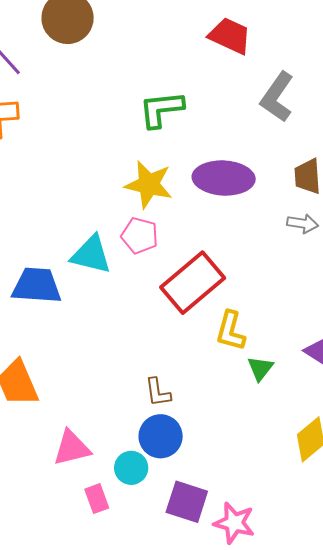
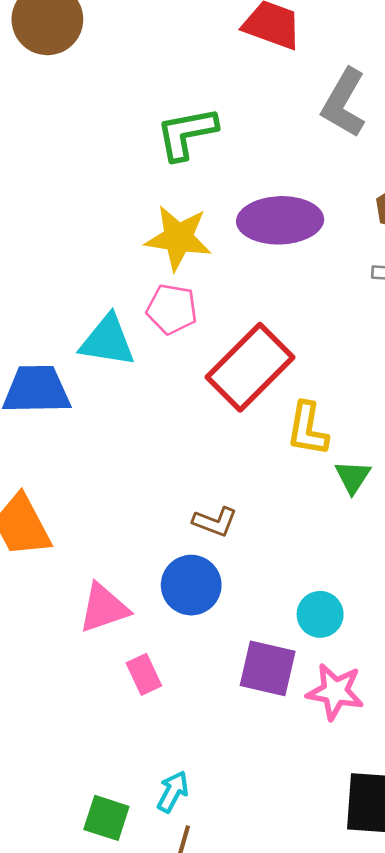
brown L-shape: (158, 392) -> (215, 522), turned -56
blue circle: (161, 436) -> (191, 585), moved
cyan circle: (131, 468) -> (320, 614), moved

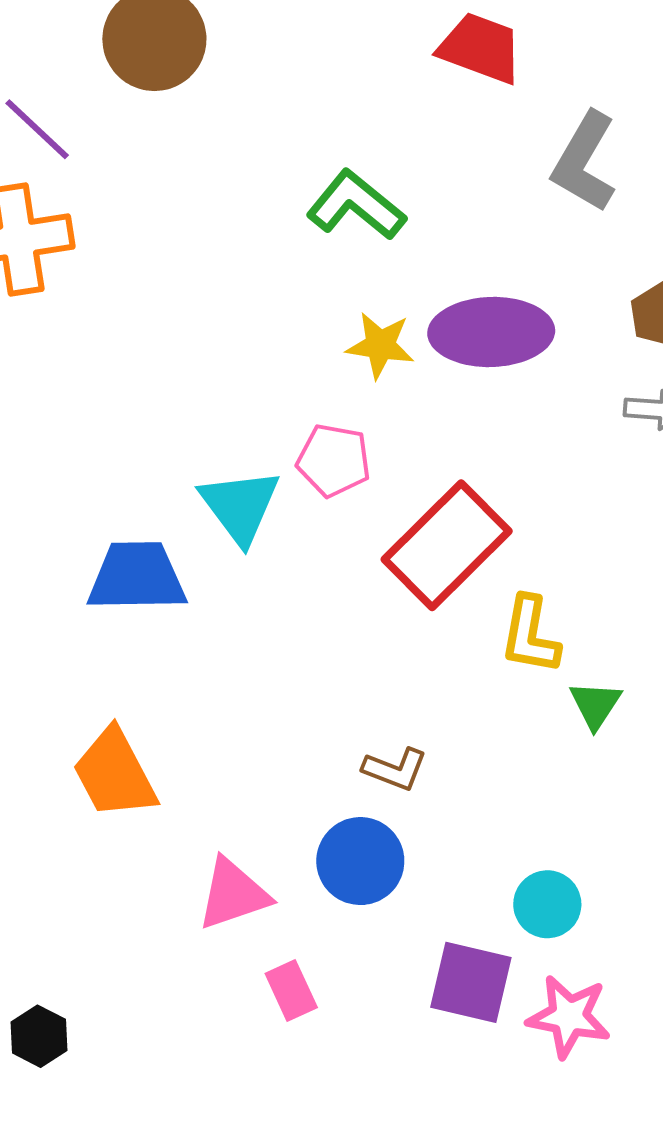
green L-shape: (187, 133) -> (356, 205), turned 50
yellow star: (178, 238) -> (380, 345), moved, size x0.7
cyan triangle: (107, 341) -> (240, 506), turned 44

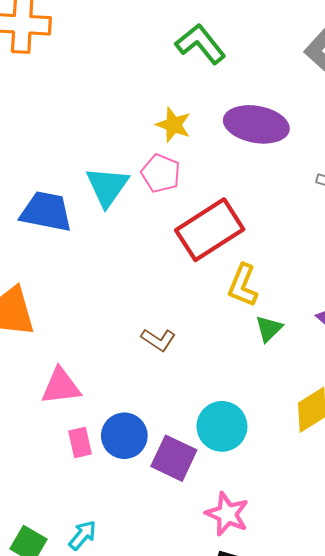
yellow star: (380, 345) -> (174, 125), moved
blue circle: (360, 861) -> (124, 436), moved
cyan circle: (547, 904) -> (222, 426), size x1.4
pink star: (569, 1016) -> (227, 514), moved

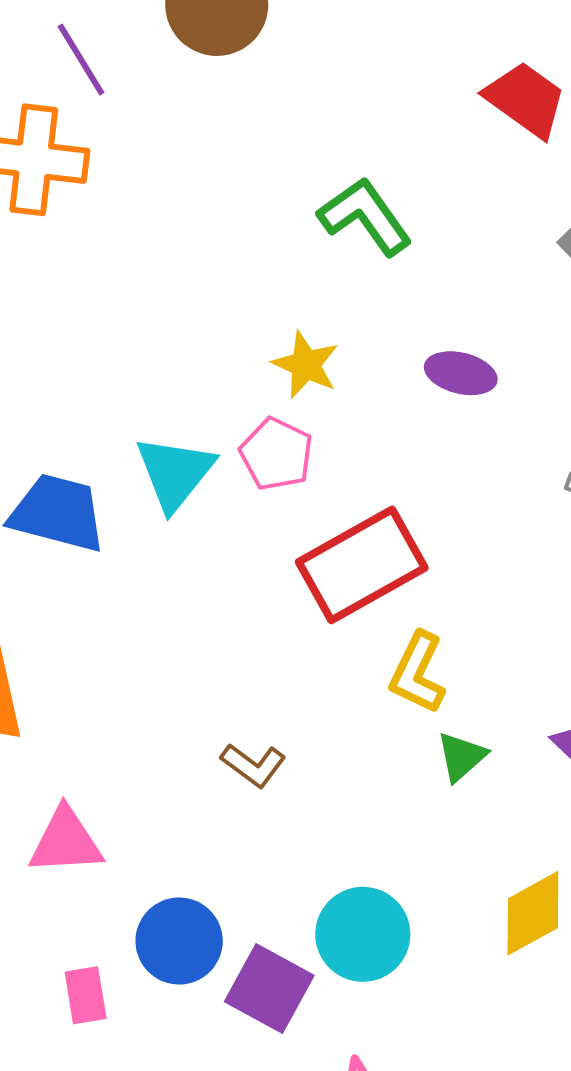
purple ellipse: (256, 124) -> (461, 373), size x0.6
pink rectangle: (80, 443) -> (86, 995), moved

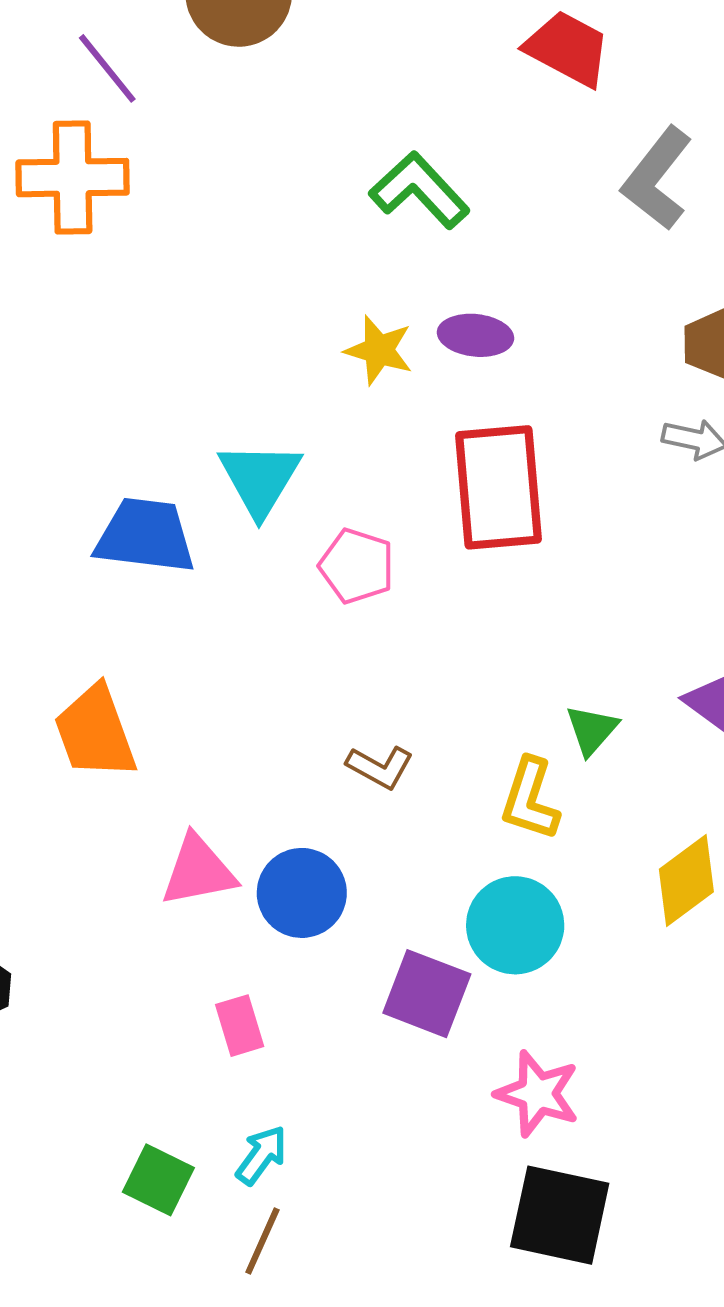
purple ellipse: (461, 373) -> (475, 335), moved
pink pentagon: (276, 454) -> (357, 566), moved
red rectangle: (362, 565) -> (499, 487), moved, turned -58
yellow L-shape: (418, 673) -> (530, 799), moved
blue circle: (179, 941) -> (302, 893), moved

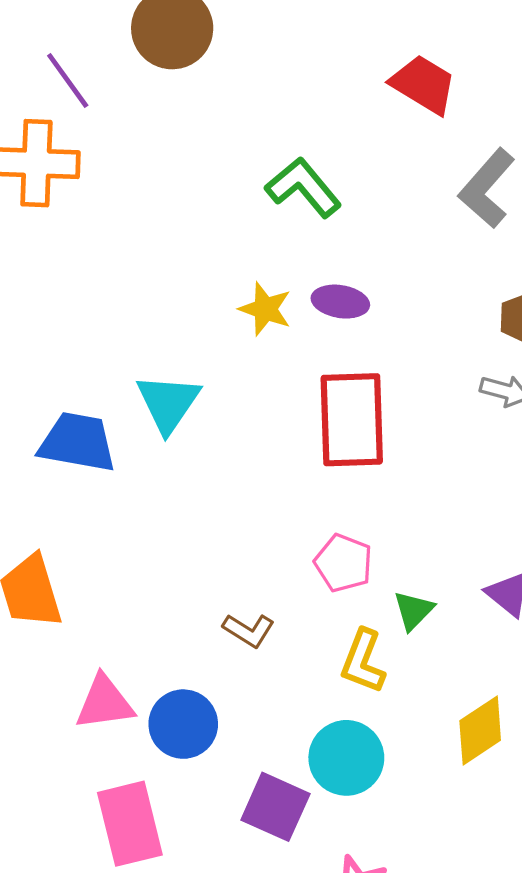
pink pentagon: (357, 566) -> (343, 563), moved
pink rectangle: (240, 1026) -> (130, 824), size x1.8

